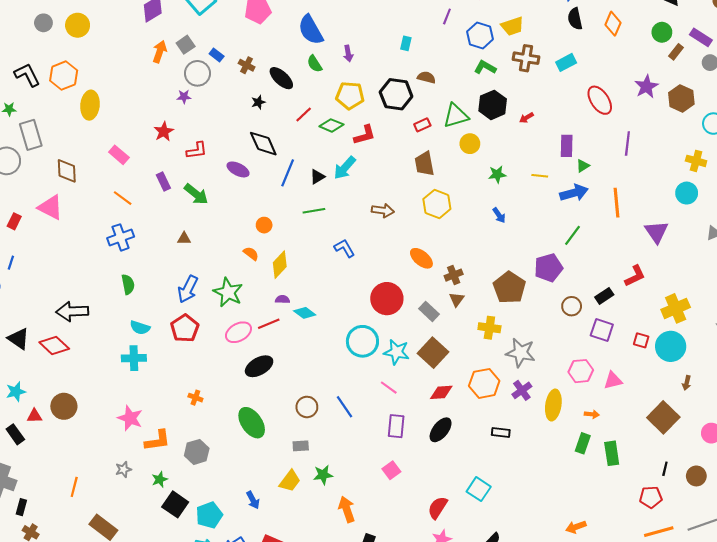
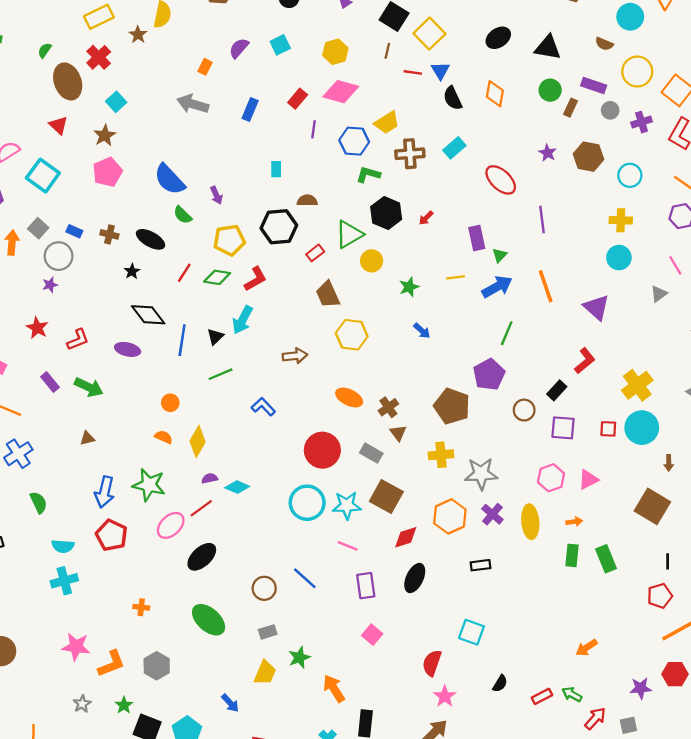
purple star: (646, 87) -> (548, 153), size x0.7

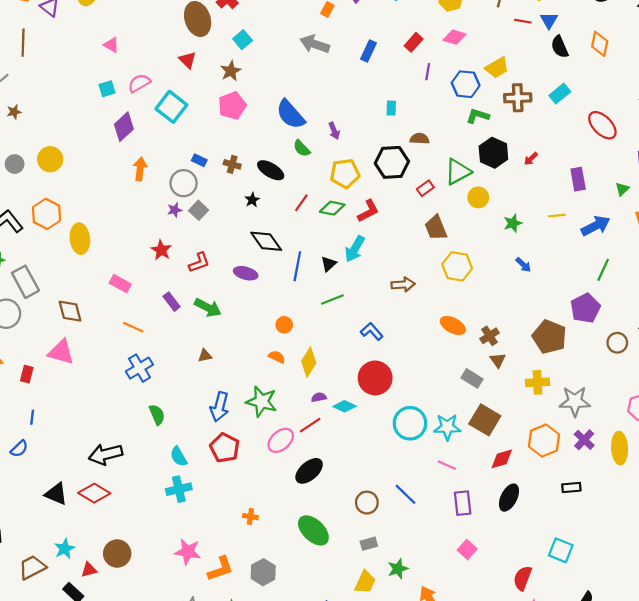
pink diamond: (341, 92) -> (455, 37), size x0.7
gray square: (38, 228) -> (199, 210), moved
green triangle: (499, 255) -> (622, 189), moved
red circle: (322, 450) -> (375, 378), moved
cyan semicircle: (63, 546) -> (179, 457), turned 54

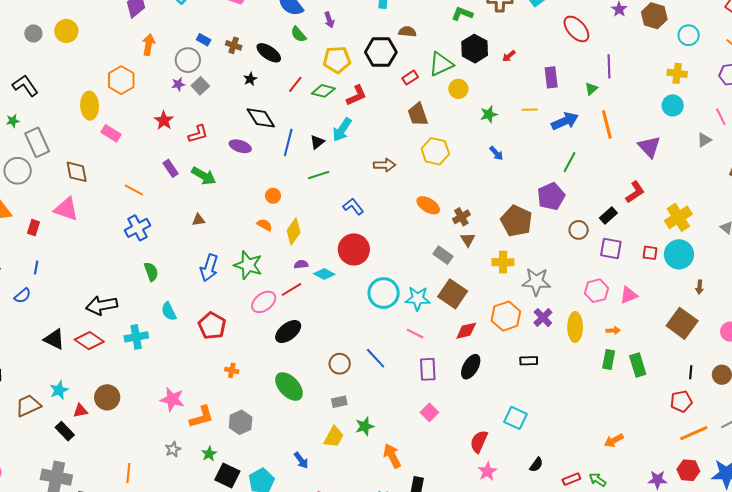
orange hexagon: (47, 214) -> (121, 80), moved
pink rectangle: (120, 284) -> (111, 133), moved
red pentagon: (225, 448) -> (212, 326), moved
cyan cross: (179, 489) -> (136, 337), moved

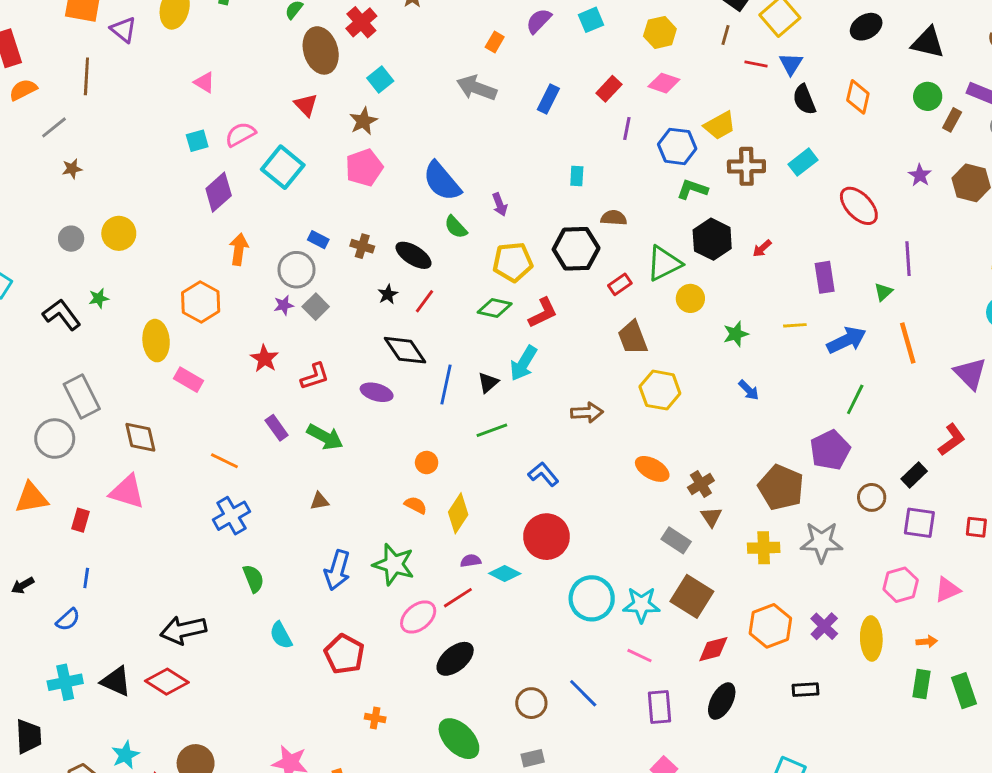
red line: (295, 84) -> (424, 301), moved
green star: (13, 121) -> (99, 298), moved
gray star: (536, 282) -> (822, 542), moved
cyan cross: (136, 337) -> (65, 682), moved

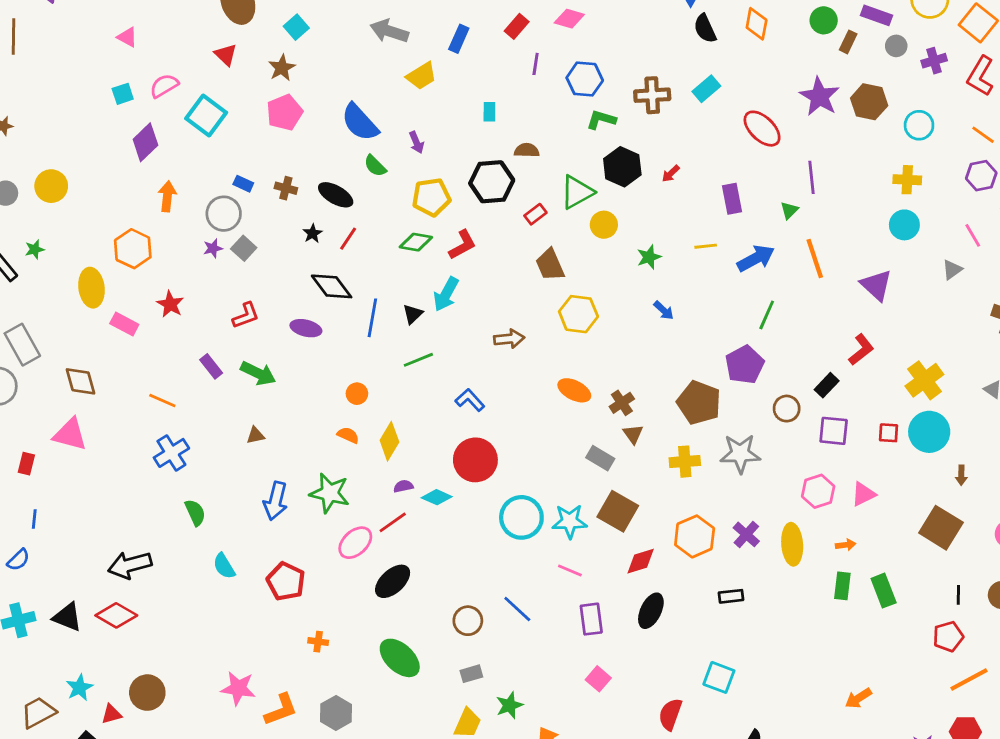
yellow trapezoid: (720, 125) -> (422, 76), moved
purple star: (920, 175) -> (819, 97), size x1.8
red star: (264, 358) -> (170, 304), moved

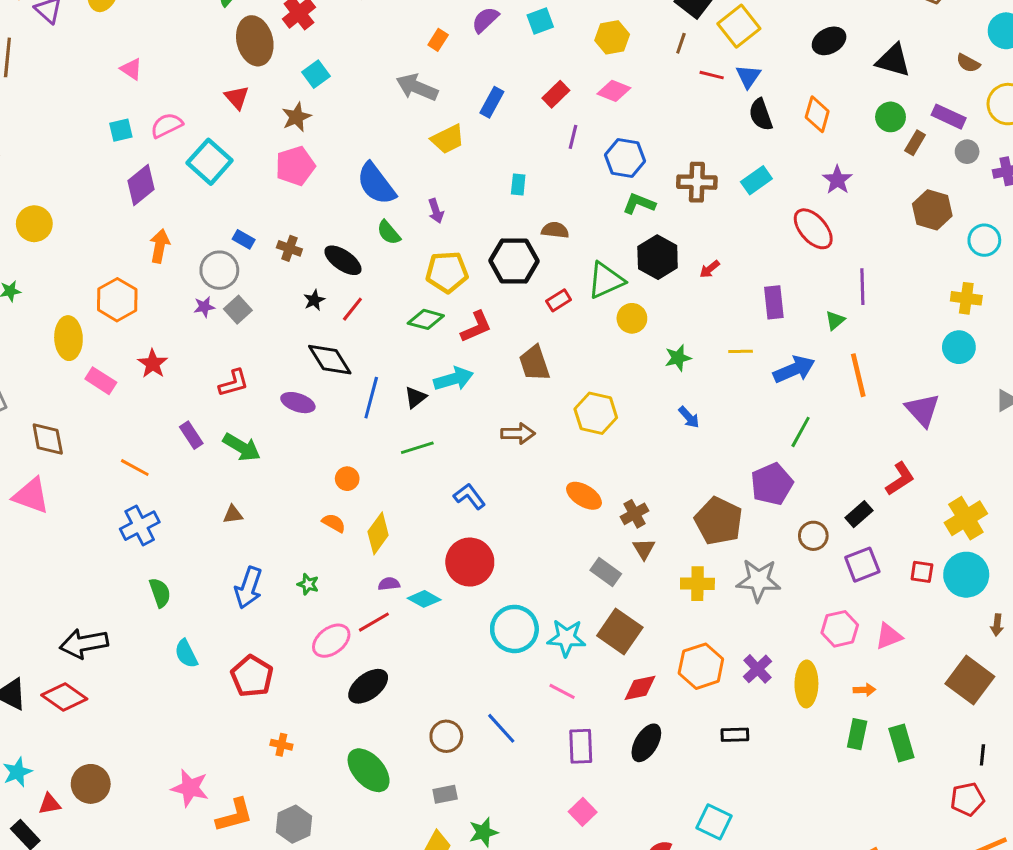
purple star: (819, 97) -> (837, 180), moved, size x0.7
brown trapezoid: (550, 265) -> (534, 363), moved
cyan arrow: (446, 294) -> (454, 379), turned -140
purple square: (834, 431) -> (862, 565), turned -32
green star: (330, 493) -> (308, 584), size x0.5

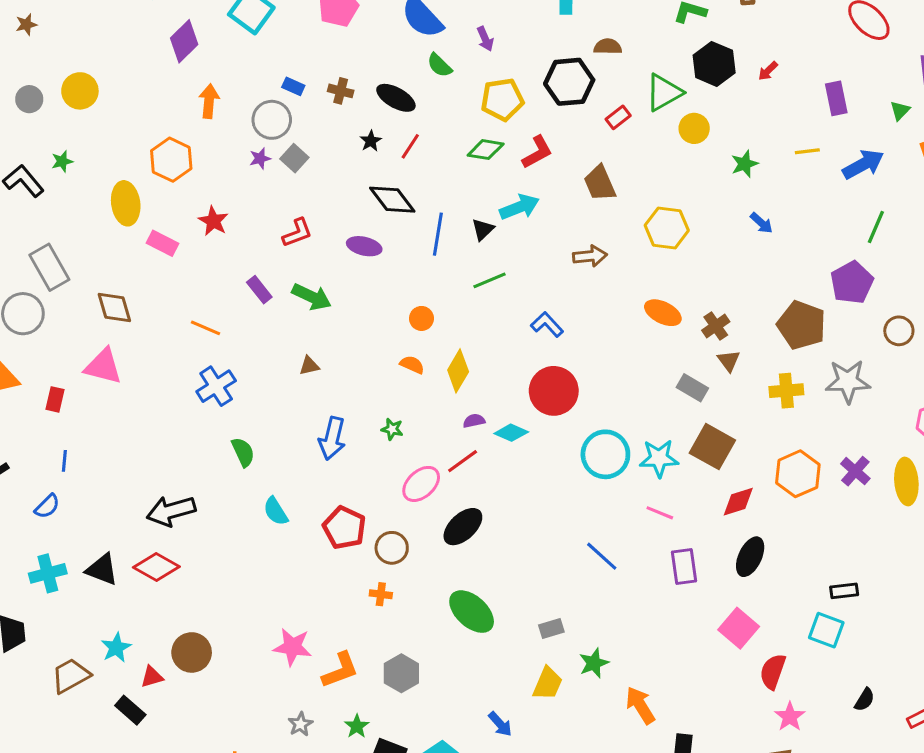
black rectangle: (735, 735) -> (844, 591), moved
brown circle: (446, 736) -> (392, 548), moved
pink square: (583, 812) -> (739, 628), moved, size x1.4

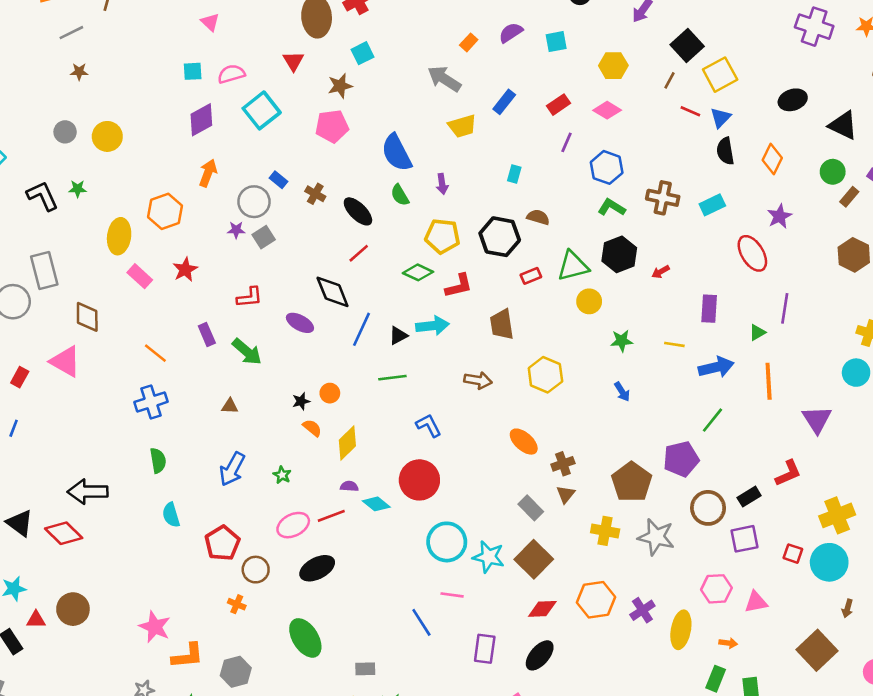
black star: (371, 141) -> (301, 401), moved
brown circle: (899, 331) -> (708, 508), size x1.4
pink line: (660, 513) -> (452, 595), moved, turned -30

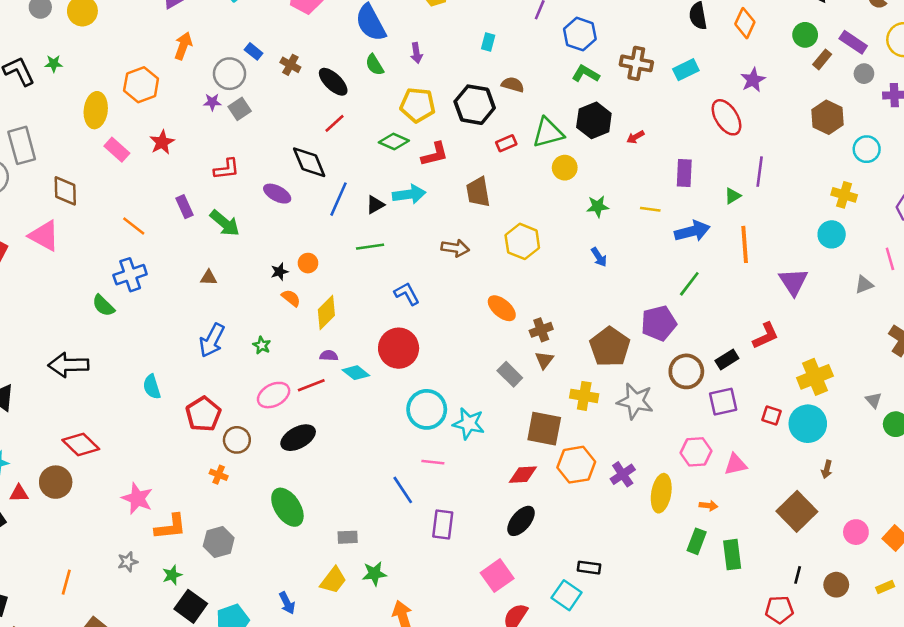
green semicircle: (158, 461) -> (103, 306), moved, turned 145
red diamond: (64, 533) -> (81, 445), moved
brown square: (534, 559) -> (544, 429), moved, turned -33
purple rectangle: (485, 649) -> (443, 524), moved

